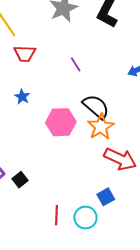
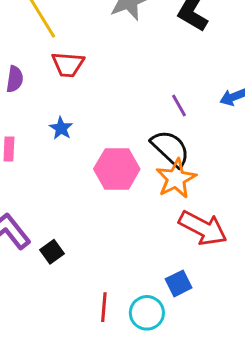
purple line: (76, 64) -> (179, 106), moved

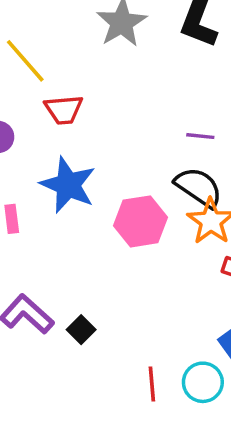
purple line: (179, 106) -> (200, 136), turned -45
blue star: (61, 128) -> (68, 185), size x2.0

